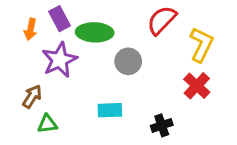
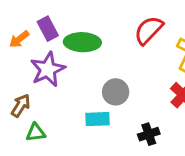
orange arrow: (31, 29) -> (19, 39), turned 40
gray circle: (128, 61) -> (116, 92), moved

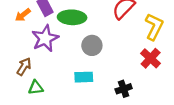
gray circle: (116, 92) -> (92, 45), moved

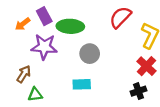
purple star: (45, 38) -> (44, 47), turned 30
black cross: (124, 89) -> (139, 91), moved

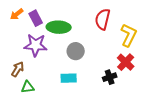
red semicircle: (120, 17) -> (103, 19), turned -30
orange arrow: (23, 24) -> (17, 14), moved
black cross: (139, 91) -> (110, 77), moved

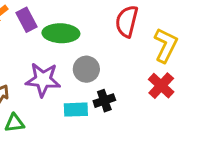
purple star: (36, 45) -> (43, 80), moved
black cross: (110, 77) -> (104, 101), moved

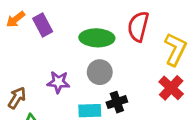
green ellipse: (61, 33) -> (97, 38), moved
purple star: (43, 80) -> (58, 82), size x0.7

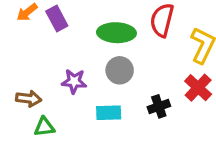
brown arrow: (17, 98) -> (29, 99), turned 65
black cross: (117, 102) -> (159, 106), moved

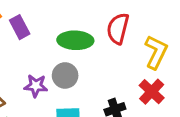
gray circle: (120, 70) -> (65, 75), moved

